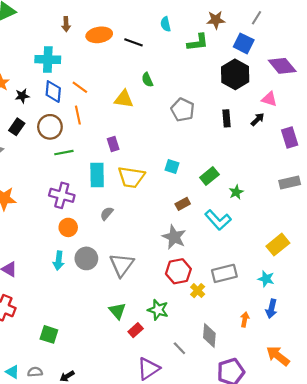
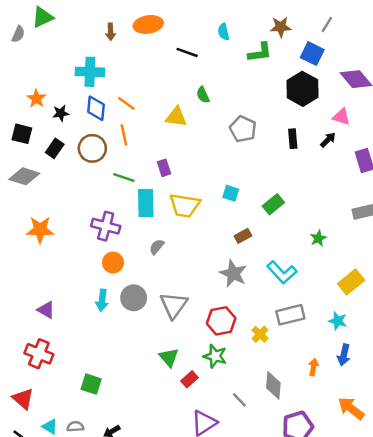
orange ellipse: (99, 35) -> (148, 24), moved
green line: (64, 153) -> (124, 178), moved, turned 30
green star: (236, 192) -> (318, 238), moved
cyan L-shape: (218, 220) -> (282, 272), moved
red hexagon: (178, 271) -> (221, 321), moved

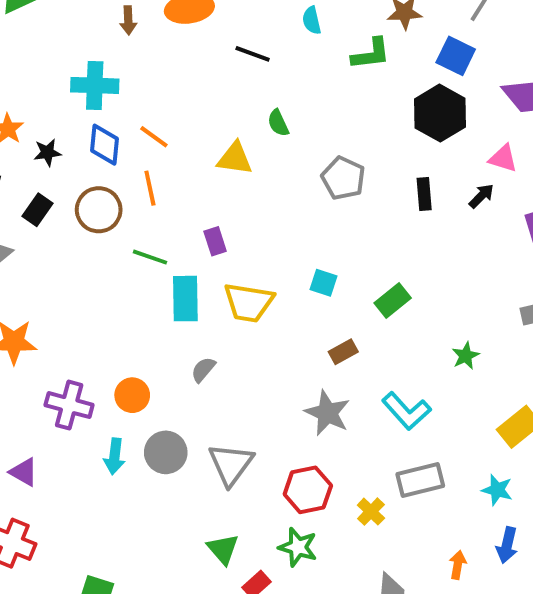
purple cross: (106, 226) -> (69, 405), moved

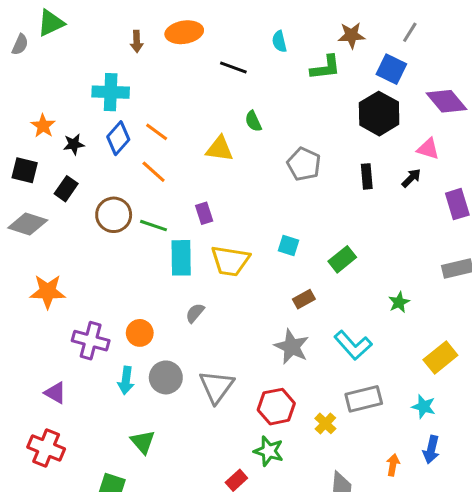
blue diamond: (105, 145) -> (118, 138), turned 36
orange line: (150, 188) -> (154, 172), turned -36
brown circle: (99, 210) -> (114, 215), moved
green triangle: (223, 549) -> (143, 442), moved

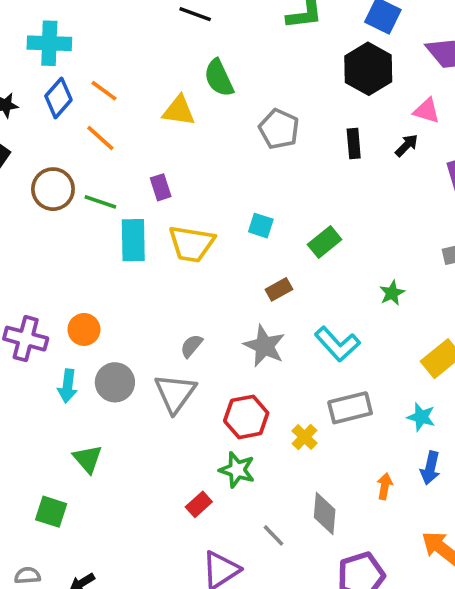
green semicircle: (253, 121) -> (219, 78), size x1.5
gray semicircle: (195, 313) -> (192, 346), moved

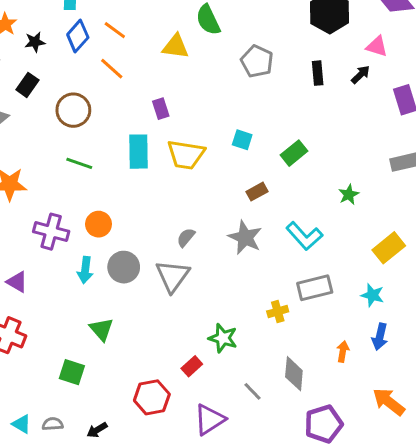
green line: (100, 202) -> (79, 163), moved
red hexagon: (246, 417) -> (152, 397), moved
yellow cross: (305, 437) -> (278, 311), turned 30

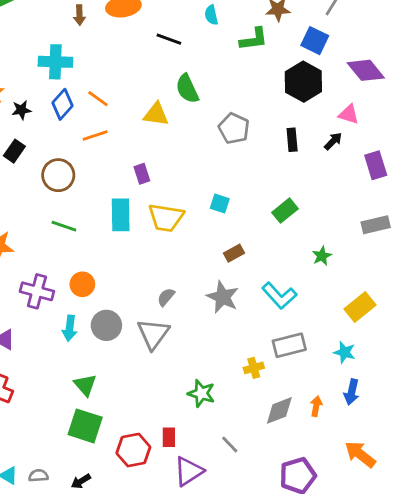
orange line: (112, 69) -> (95, 135), turned -60
green rectangle: (294, 153) -> (285, 211), moved
red rectangle: (192, 366) -> (169, 437), moved, turned -48
green square: (72, 372) -> (85, 426), moved, size x1.4
gray diamond: (294, 374) -> (279, 410), moved, turned 64

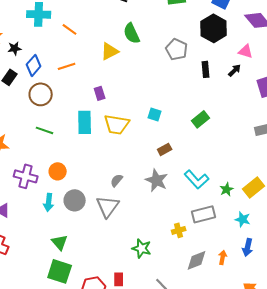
orange line: (98, 99) -> (70, 29), moved
blue diamond: (62, 104) -> (34, 65), moved
yellow triangle: (156, 114) -> (110, 51), turned -36
gray pentagon: (234, 128) -> (177, 49), moved
green star: (322, 256) -> (227, 189), moved

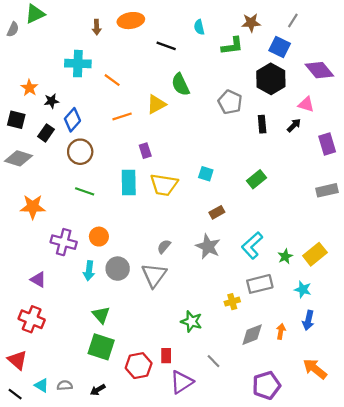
orange line: (67, 66) -> (122, 116), moved
cyan L-shape: (197, 179) -> (252, 245), turned 90

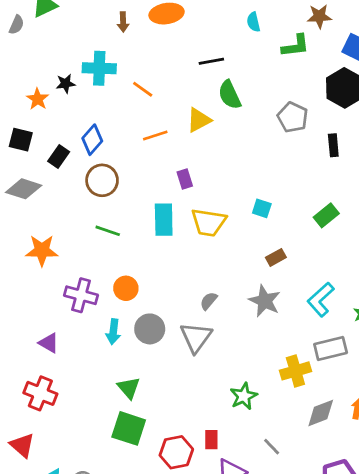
black line: (166, 46) -> (211, 61), moved, turned -30
black star: (51, 101) -> (66, 84), moved
yellow cross: (232, 302) -> (295, 371), size x1.5
green star: (191, 321) -> (244, 396), turned 30

